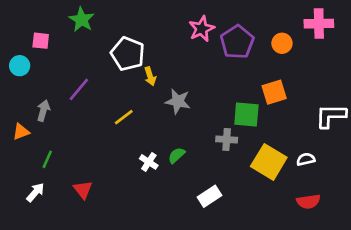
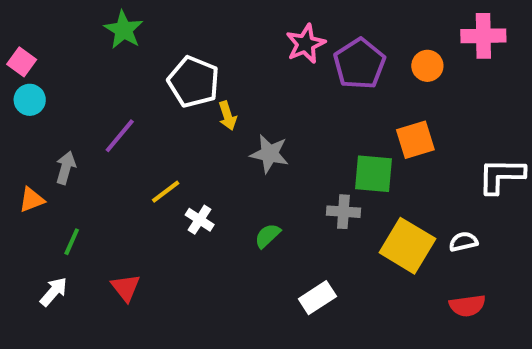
pink square: (41, 41) -> (22, 62), moved, turned 30
yellow line: (124, 117) -> (166, 192), moved
white cross: (149, 162) -> (200, 220), moved

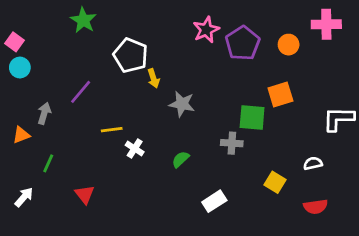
yellow line: (166, 192) -> (112, 130), turned 30
yellow square: (407, 246) -> (275, 182), moved, size x0.6
white arrow: (54, 292) -> (24, 197), moved

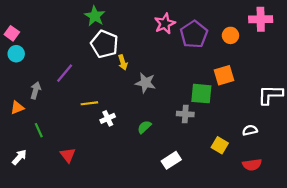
green star: (83, 20) -> (95, 16), moved
white cross: (135, 149) -> (108, 118), turned 32
green line: (48, 163) -> (39, 130), turned -48

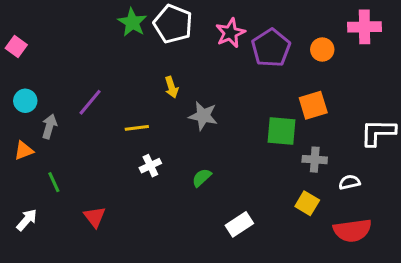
white pentagon: (104, 44) -> (173, 24), moved
cyan circle: (16, 54) -> (25, 101), moved
yellow line: (89, 103) -> (137, 128), moved
gray cross: (185, 114) -> (315, 160), moved
red semicircle: (252, 165) -> (352, 230), size x1.4

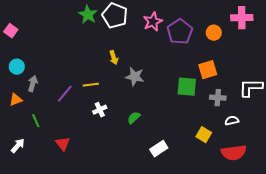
purple line: (90, 102) -> (65, 94), moved
gray cross: (315, 160) -> (218, 98), moved

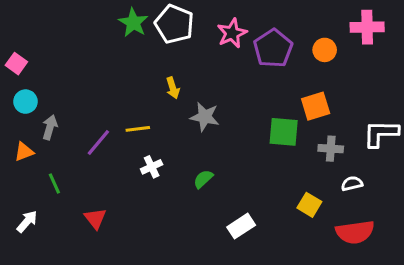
pink square: (11, 31) -> (16, 64), moved

